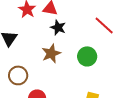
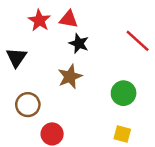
green circle: (87, 56) -> (124, 93), moved

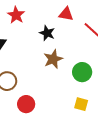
red triangle: (69, 19) -> (66, 14), moved
brown star: (70, 77) -> (53, 59), moved

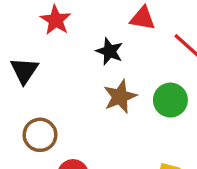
green circle: (82, 72) -> (170, 100), moved

